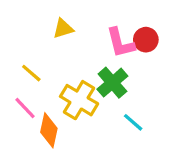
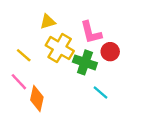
red circle: (146, 40) -> (110, 52), moved
green cross: (112, 83) -> (85, 62), turned -30
yellow cross: (79, 100) -> (60, 48), moved

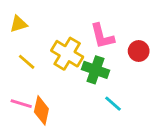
yellow triangle: (48, 22) -> (19, 24), moved
red circle: (110, 52) -> (139, 51), moved
pink line: (19, 82) -> (21, 104), moved, turned -30

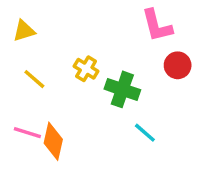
pink L-shape: (102, 36) -> (157, 26), moved
yellow cross: (67, 54) -> (86, 69), size x0.6

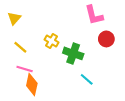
yellow triangle: (24, 31) -> (14, 18), turned -32
pink line: (27, 133) -> (25, 69), moved

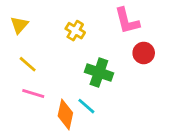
yellow cross: (51, 41) -> (75, 31), moved
cyan line: (87, 79) -> (86, 106), moved
orange diamond: (32, 85) -> (65, 114), moved

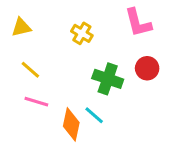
yellow triangle: (19, 25) -> (21, 27), turned 36
red circle: (144, 53) -> (147, 68), moved

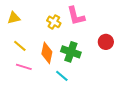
pink L-shape: (138, 23) -> (76, 16), moved
red circle: (147, 68) -> (106, 42), moved
orange diamond: (71, 124) -> (47, 53), moved

